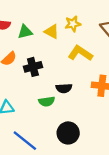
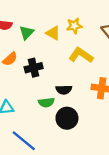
green triangle: (25, 32) -> (27, 33), turned -35
black circle: (68, 133) -> (67, 118), moved

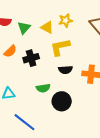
yellow L-shape: (81, 55) -> (60, 47), moved, turned -45
black semicircle: (64, 90) -> (65, 70), moved

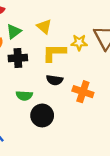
yellow star: (65, 20) -> (79, 42), moved
green triangle: (24, 28) -> (14, 31), moved

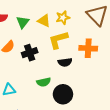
green triangle: (14, 31) -> (23, 22), moved
yellow star: (79, 42) -> (63, 18), moved
orange cross: (83, 92) -> (88, 48), moved

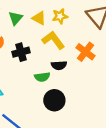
yellow L-shape: (58, 40) -> (53, 40), turned 65
orange cross: (88, 48) -> (86, 52), turned 30
green semicircle: (44, 82) -> (42, 77), moved

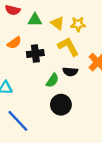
green triangle: (16, 18) -> (35, 20), turned 40
green semicircle: (42, 77) -> (52, 80), turned -56

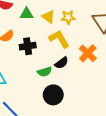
black semicircle: (70, 72) -> (61, 63), turned -40
green semicircle: (52, 80) -> (45, 72), turned 40

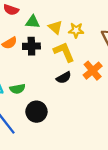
black cross: (28, 46) -> (31, 46), moved
green semicircle: (45, 72) -> (17, 89), moved
black circle: (53, 95) -> (36, 112), moved

